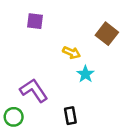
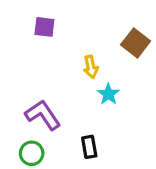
yellow arrow: (72, 53) -> (91, 67), turned 54
green circle: (14, 117) -> (32, 153), moved

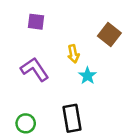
purple L-shape: (43, 115) -> (35, 69), moved
black rectangle: (89, 147) -> (72, 118), size x1.5

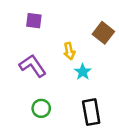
black rectangle: (72, 118) -> (91, 112), moved
green circle: (26, 123) -> (41, 108), moved

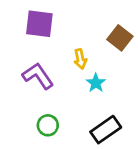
purple square: (34, 21) -> (39, 24), size x1.5
black rectangle: (91, 112) -> (106, 130), turned 65

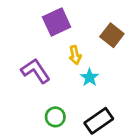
purple square: (39, 24) -> (57, 22), moved, turned -32
green circle: (48, 125) -> (55, 117), moved

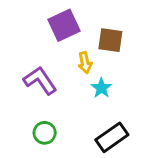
brown square: (112, 35) -> (110, 40), moved, turned -30
green circle: (55, 117) -> (45, 133), moved

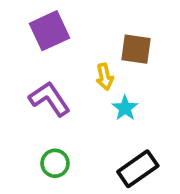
purple square: (64, 25) -> (50, 31), moved

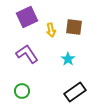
yellow arrow: (105, 77) -> (51, 30), moved
green circle: (55, 163) -> (22, 91), moved

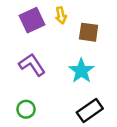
yellow arrow: (51, 30) -> (61, 15), moved
cyan star: (68, 59) -> (81, 71), size x1.5

